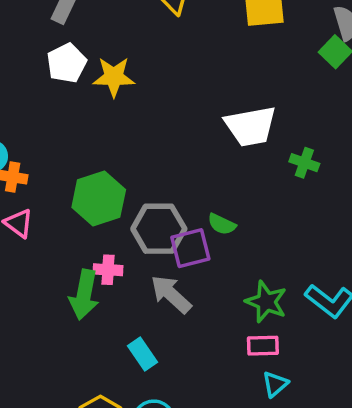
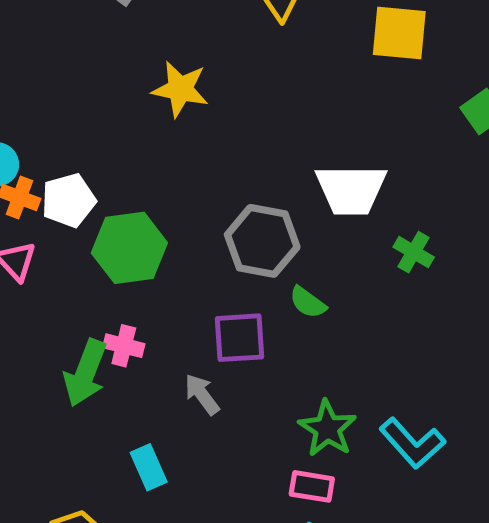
white pentagon: (67, 63) -> (68, 200), moved
green semicircle: (222, 224) -> (308, 302), moved
gray hexagon: (159, 229) -> (262, 241), moved
gray arrow: (171, 294) -> (202, 394), size x0.7

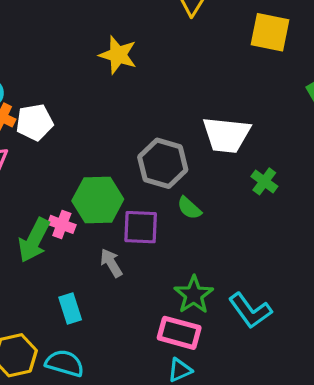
green hexagon: (129, 248) -> (98, 200), moved
pink rectangle: (312, 486) -> (179, 333), size x1.4

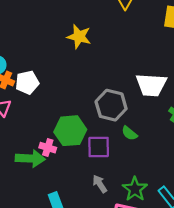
green arrow: (34, 240) -> (30, 159), turned -112
gray arrow: (111, 263) -> (100, 184), moved

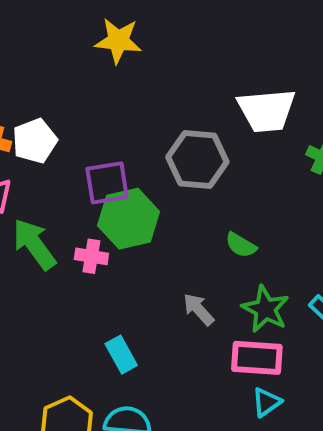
green semicircle: (129, 133) -> (241, 245), moved
purple square: (99, 147) -> (107, 183), moved
green arrow: (30, 159) -> (34, 244), moved, turned -120

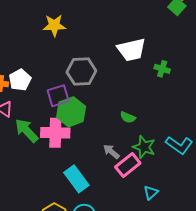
gray hexagon: (197, 159) -> (81, 71), moved
pink cross: (91, 256) -> (55, 133), size x1.8
cyan rectangle: (121, 355) -> (76, 179), size x1.5
pink rectangle: (257, 358) -> (128, 165), moved, turned -35

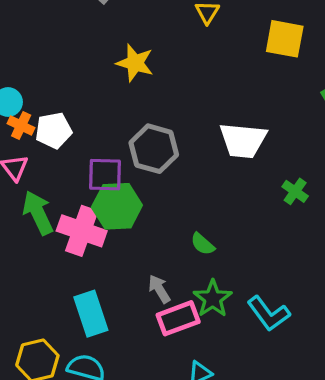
green cross: (162, 69) -> (295, 191), moved

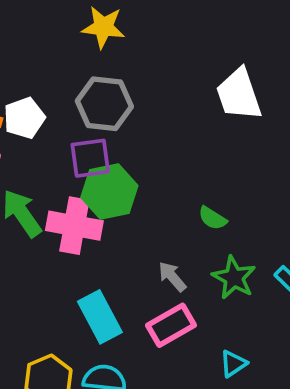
white trapezoid: (243, 140) -> (239, 94), turned 75
gray hexagon: (154, 149) -> (104, 104), moved
pink rectangle: (178, 318) -> (171, 325), moved

